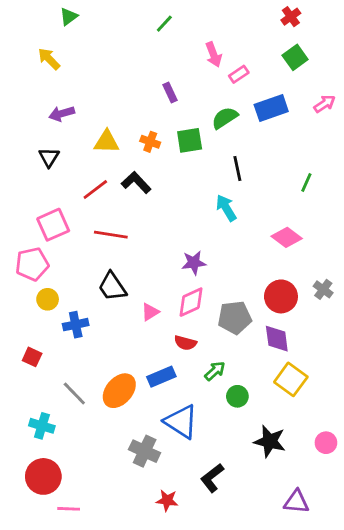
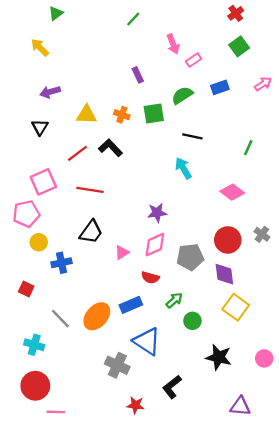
blue rectangle: (271, 108) -> (220, 87), size x0.7
black line: (237, 168) -> (192, 136), turned -66
black trapezoid: (112, 287) -> (91, 232), turned -110

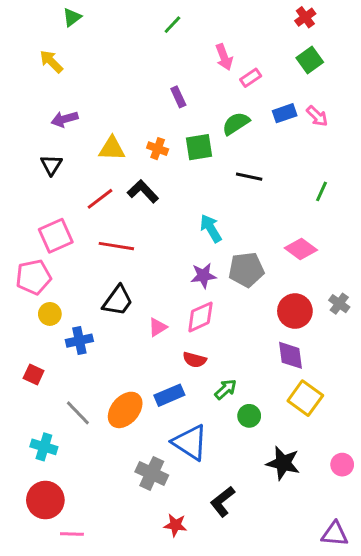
pink arrow: (263, 84) -> (317, 116), moved, turned 78
cyan arrow: (183, 168) -> (211, 228), moved
gray pentagon: (190, 257) -> (246, 270), moved
purple triangle: (240, 406) -> (335, 534), moved

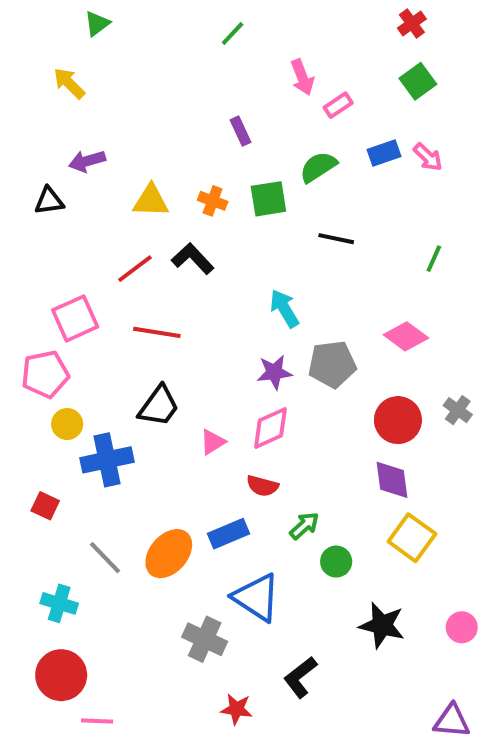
black triangle: (51, 165) -> (49, 201), moved, turned 50
blue cross: (79, 341) -> (107, 460), size x1.4

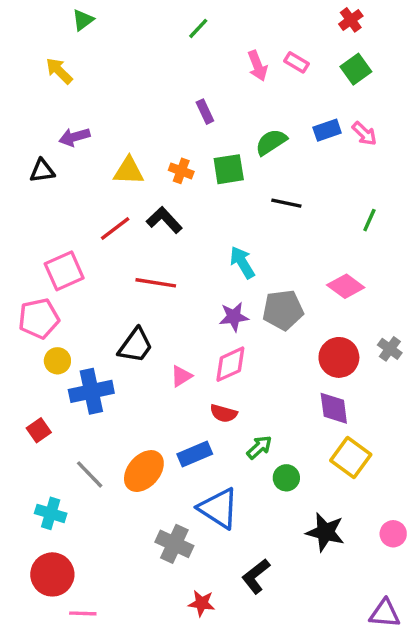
pink rectangle: (338, 105) -> (297, 62), moved, turned 65
red line: (157, 332) -> (156, 283), moved
red square: (45, 506) -> (39, 430), turned 30

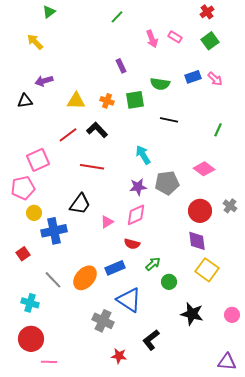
green semicircle: (271, 142) -> (160, 84), turned -138

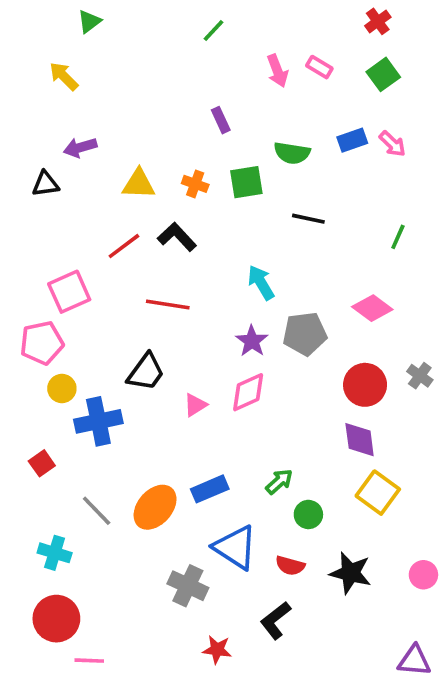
purple star: (138, 187) -> (252, 341), turned -30
red semicircle: (132, 244) -> (290, 566), moved

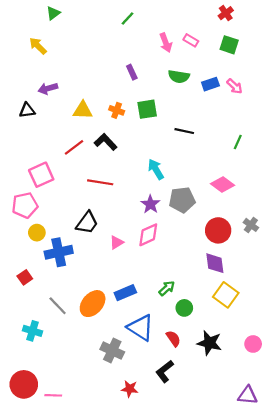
green square: (383, 74) -> (229, 45), turned -36
green semicircle: (292, 153) -> (179, 76), moved
red semicircle: (290, 566) -> (173, 339), turned -140
red circle: (56, 619) -> (24, 384), moved

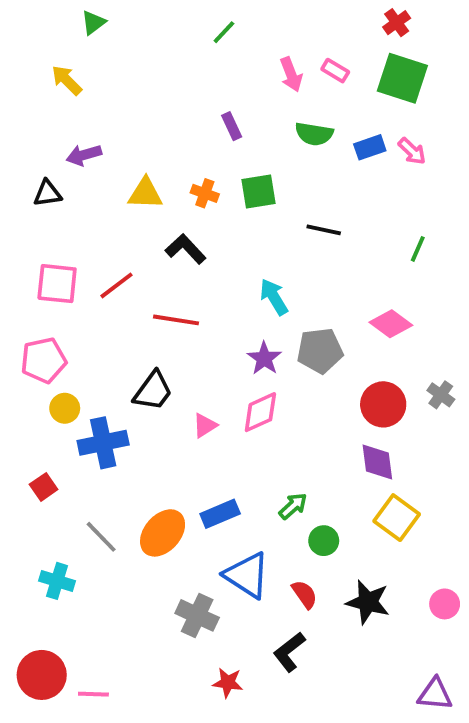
green square: (229, 45) -> (402, 78), size x1.5
red line: (74, 147) -> (116, 285), moved
pink square: (41, 175) -> (57, 284), moved, turned 30

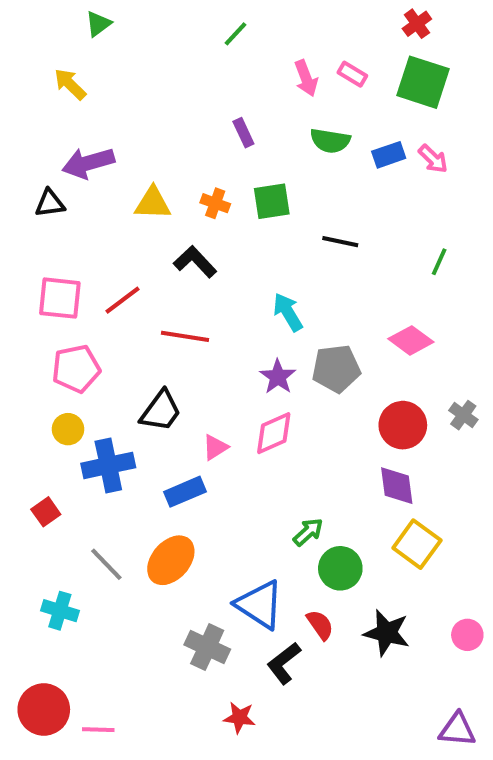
purple arrow: (84, 155) -> (88, 163), size x1.4
pink pentagon: (44, 360) -> (76, 369), moved
blue rectangle: (220, 514) -> (185, 492), moved
green circle: (324, 541) -> (340, 568), size x1.4
black L-shape: (289, 652) -> (284, 663), moved

